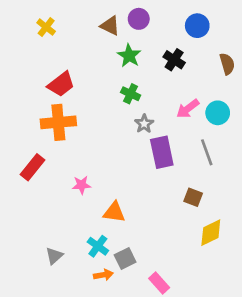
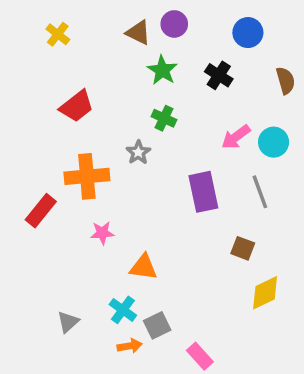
orange cross: (58, 122) -> (87, 176), moved
gray star: (144, 124) -> (138, 152), moved

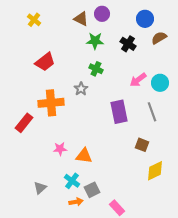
green star: (162, 70) -> (95, 41), turned -30
brown semicircle: (286, 80) -> (159, 38), moved, turned -105
pink star: (102, 233) -> (60, 149), moved

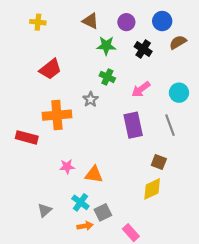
purple circle: (102, 14) -> (126, 22), moved
yellow cross: (34, 20) -> (38, 22), turned -32
pink arrow: (138, 80) -> (141, 89), moved
red rectangle: (24, 123) -> (27, 137), turned 66
yellow diamond: (155, 171) -> (152, 189), moved

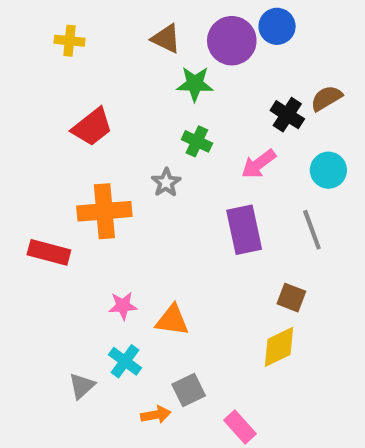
blue circle: (162, 21) -> (277, 26), moved
purple circle: (126, 22) -> (232, 41), size x1.5
brown semicircle: (178, 42) -> (326, 98), moved
black cross: (143, 49) -> (287, 115), moved
cyan cross: (80, 202) -> (125, 361), moved

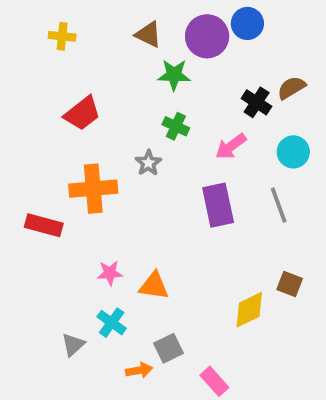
brown square: (291, 298) -> (290, 284), moved

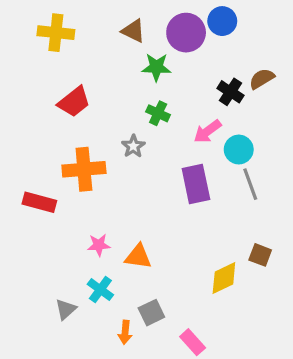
yellow cross: (62, 36) -> (56, 33), size x1.5
cyan circle: (293, 152) -> (239, 150), moved
orange arrow: (139, 370) -> (125, 332), turned 105

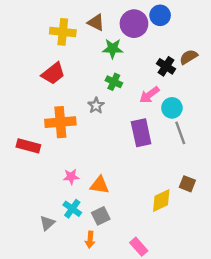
yellow cross: (56, 33) -> (63, 32), moved
gray square: (151, 313) -> (101, 216), moved

